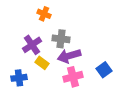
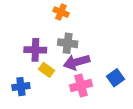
orange cross: (44, 14) -> (61, 12), moved
purple cross: (32, 45) -> (35, 50), turned 36

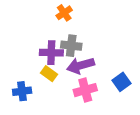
orange cross: (61, 12) -> (64, 13), turned 32
purple cross: (35, 50) -> (51, 53), moved

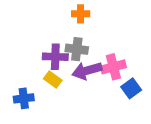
orange cross: (64, 13) -> (81, 14), moved, turned 35
pink cross: (85, 90) -> (113, 67), moved

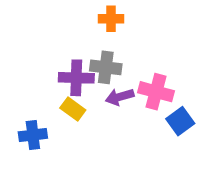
pink cross: (113, 67) -> (156, 92), turned 30
purple arrow: (87, 71) -> (120, 97), size x0.7

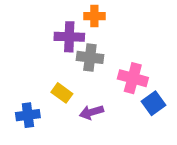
purple cross: (76, 78) -> (69, 37), moved
purple arrow: (120, 97) -> (91, 112), moved

